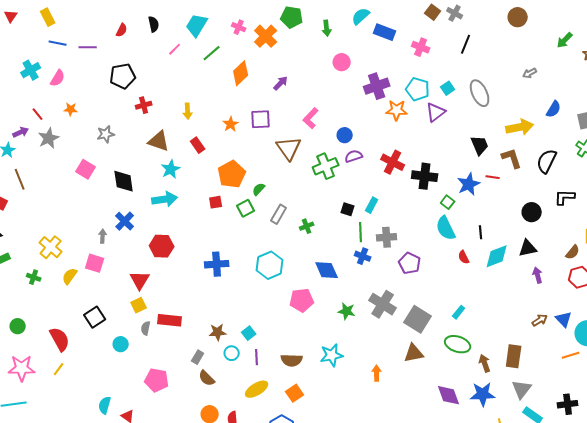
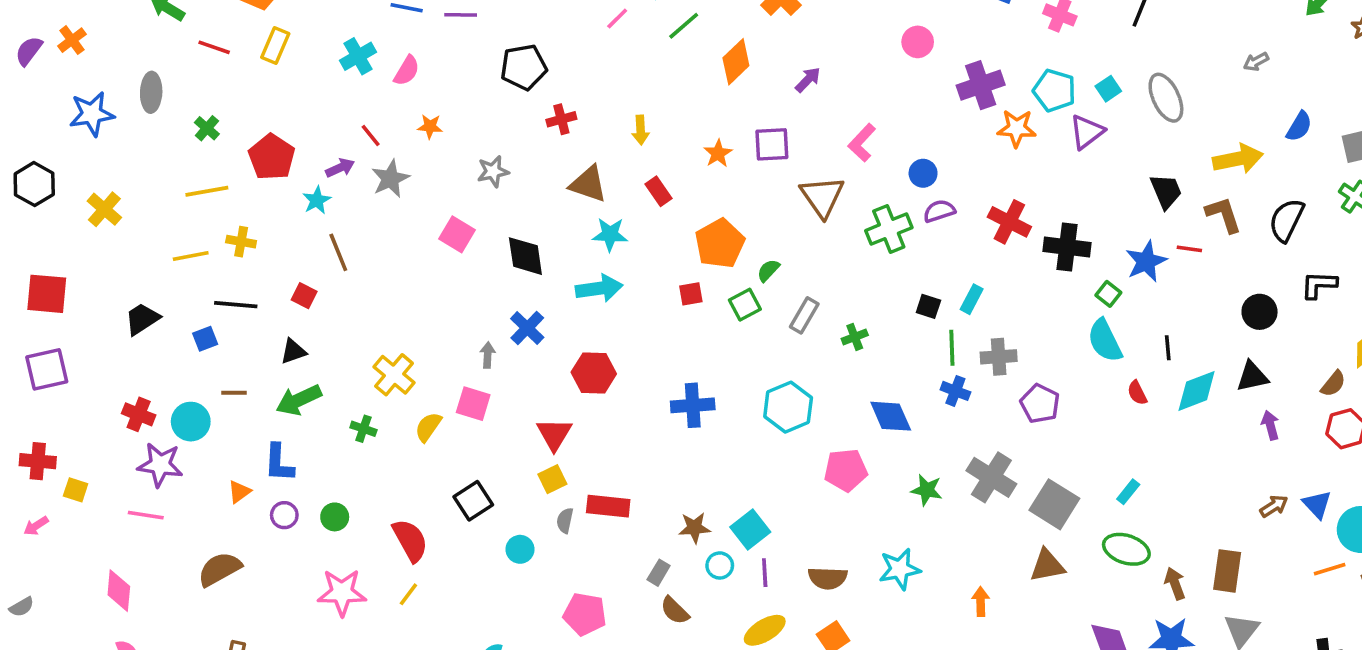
cyan star: (171, 169) -> (610, 234), turned 30
cyan square: (249, 333) -> (750, 530), size x1.5

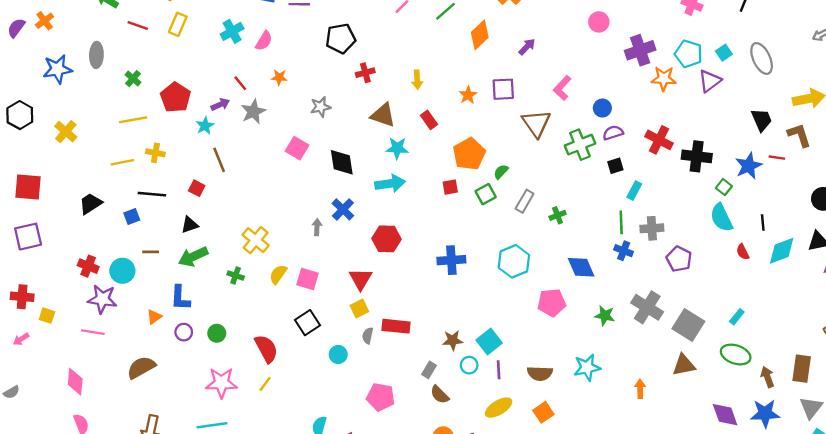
black square: (928, 306) -> (615, 166), moved, turned -35
pink square: (473, 404) -> (308, 279), moved

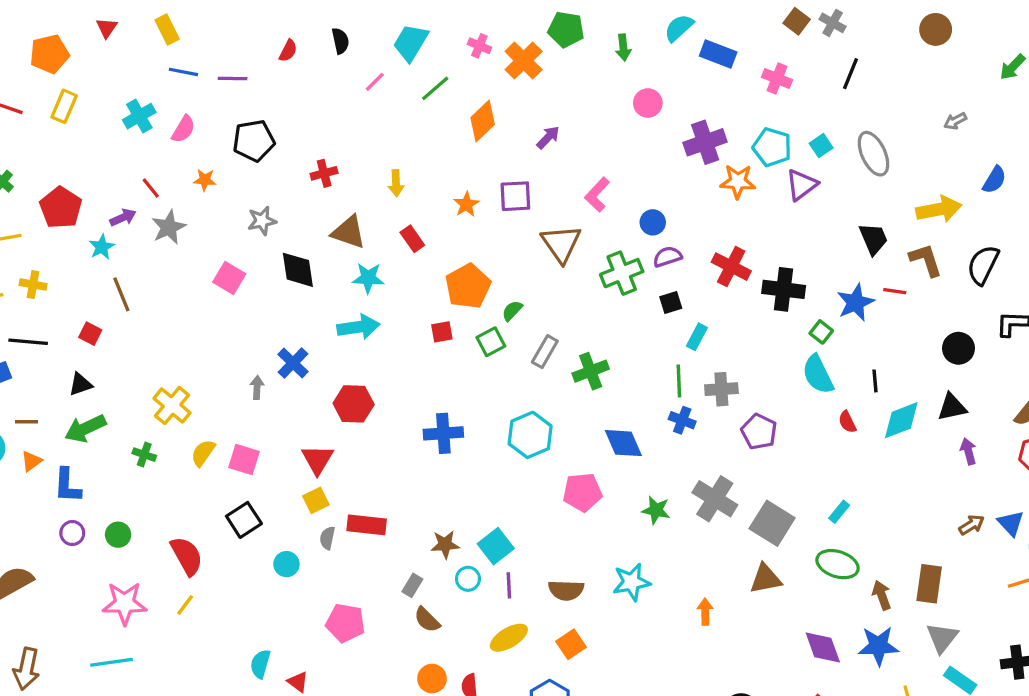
black pentagon: (341, 38) -> (254, 141), moved
black diamond: (342, 162) -> (298, 270), moved
green cross: (558, 215) -> (591, 371), size x1.5
orange triangle: (154, 317) -> (31, 461), moved

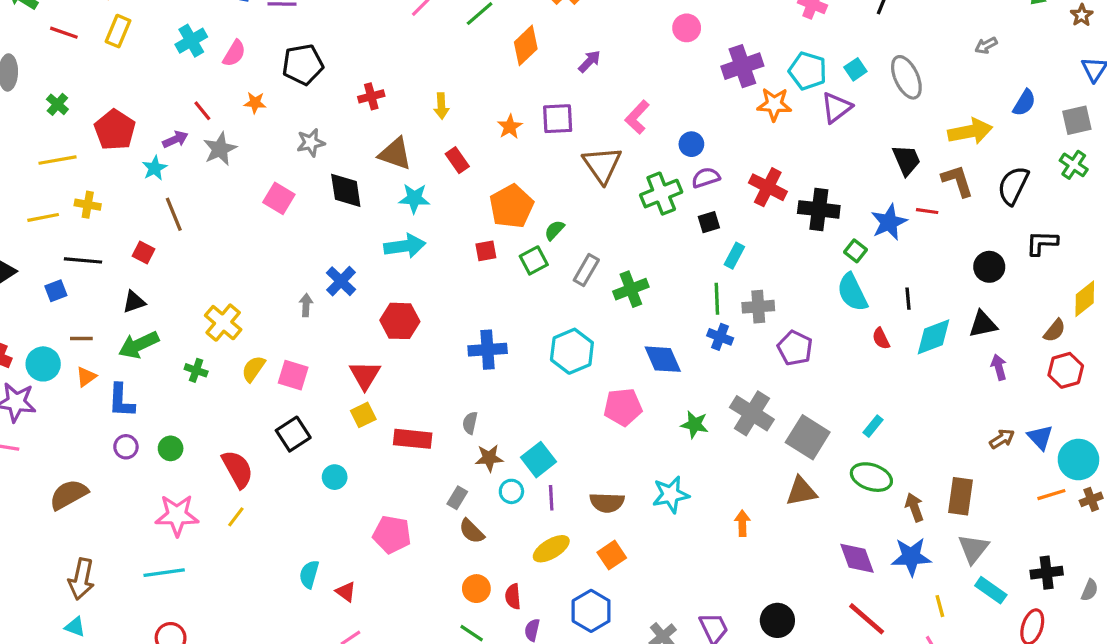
gray semicircle: (327, 538) -> (470, 423), moved

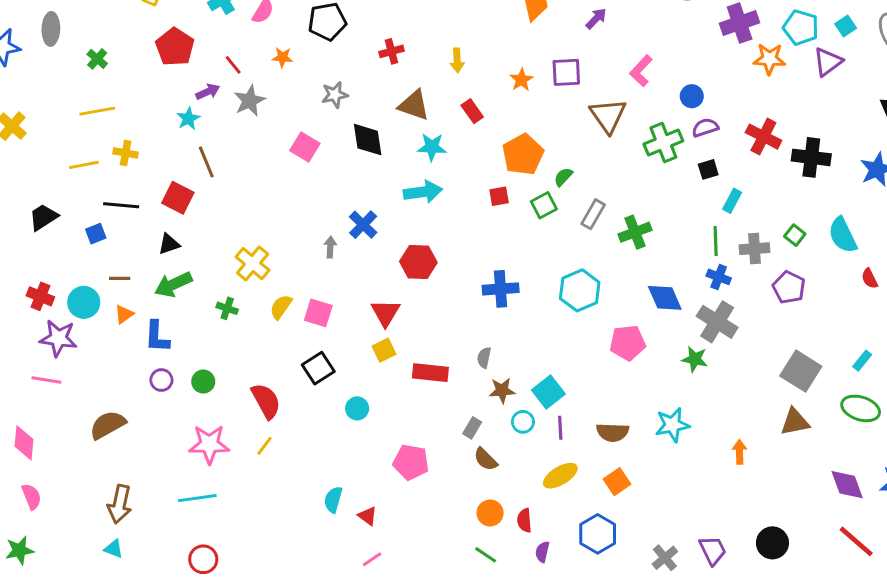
red pentagon: (115, 130) -> (175, 47), moved
green square: (855, 251) -> (795, 235), moved
red square: (143, 252) -> (178, 198), size x1.5
gray cross: (752, 413) -> (717, 322), moved

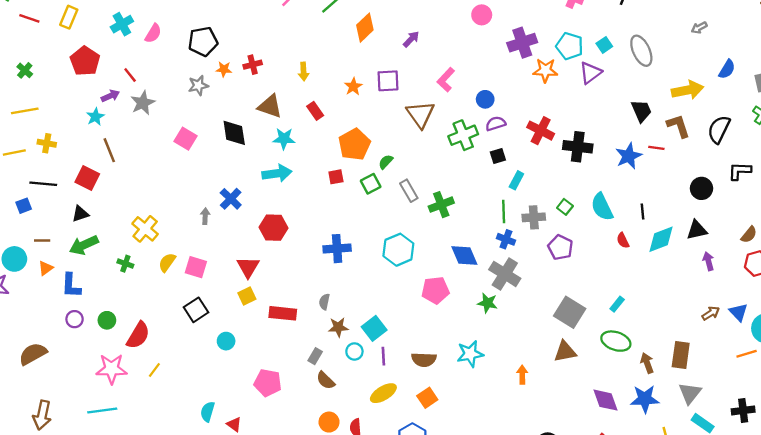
orange star: (282, 57) -> (224, 69), moved
gray star: (335, 95) -> (198, 85), moved
gray rectangle: (593, 214) -> (409, 191), turned -60
red semicircle: (266, 401) -> (138, 335), moved, turned 60

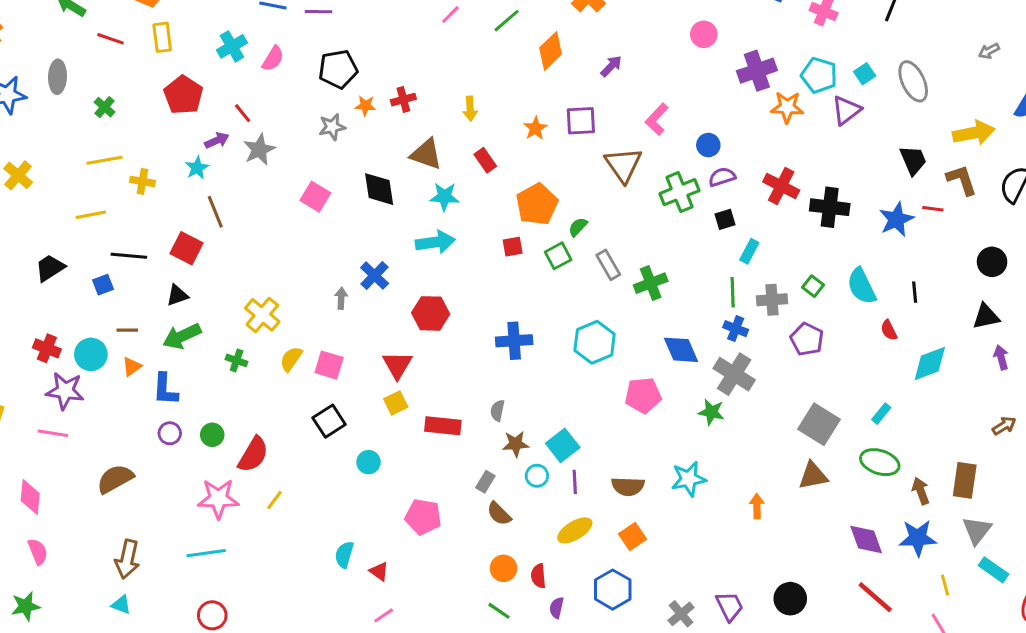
yellow rectangle: (69, 17) -> (162, 37), turned -30
yellow cross: (47, 143) -> (142, 181), moved
cyan diamond: (661, 239) -> (930, 363), moved

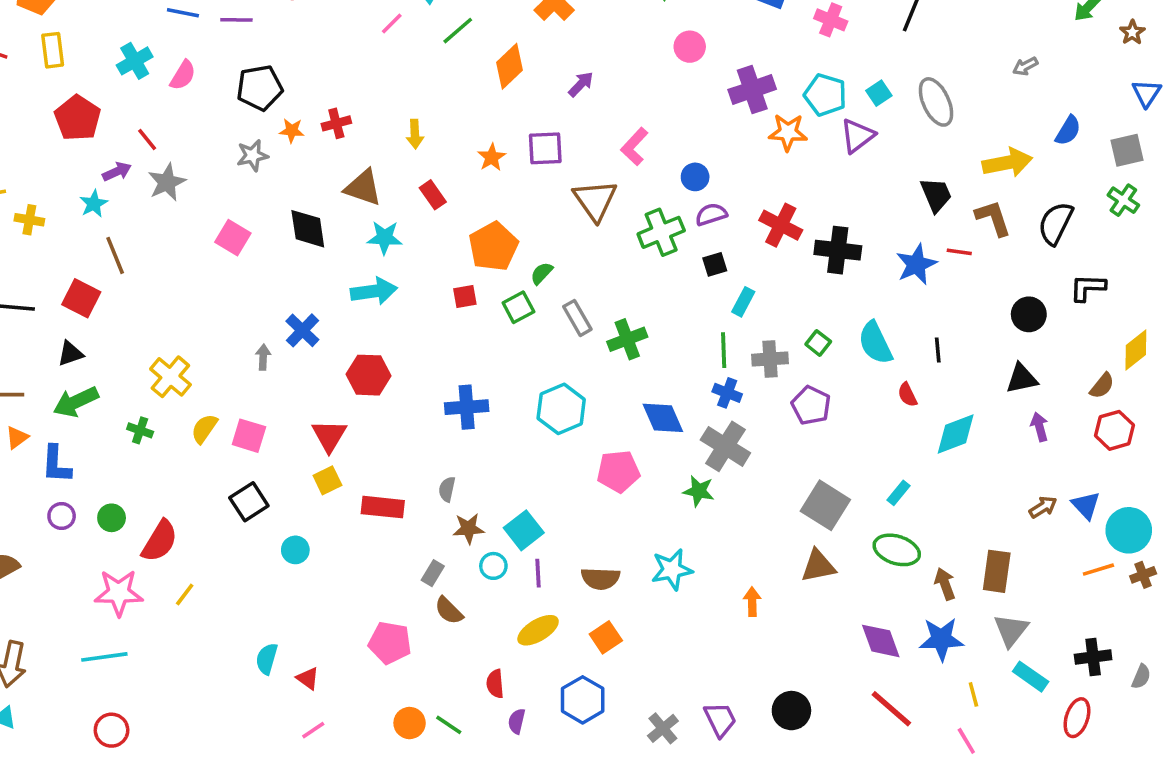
pink pentagon: (423, 517) -> (390, 643), moved
orange circle: (504, 568) -> (410, 723), moved

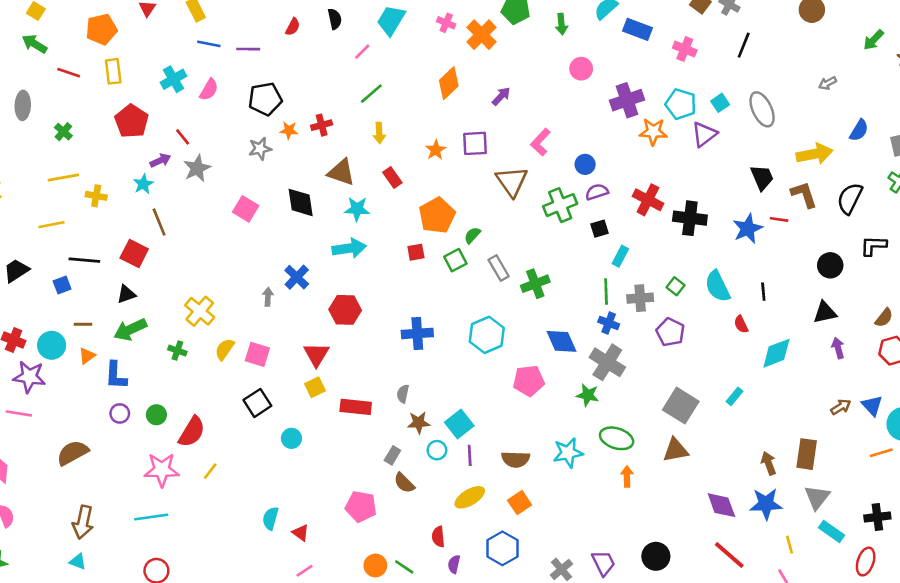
green line: (458, 31) -> (371, 94), moved
green ellipse: (897, 550) -> (617, 438), moved

